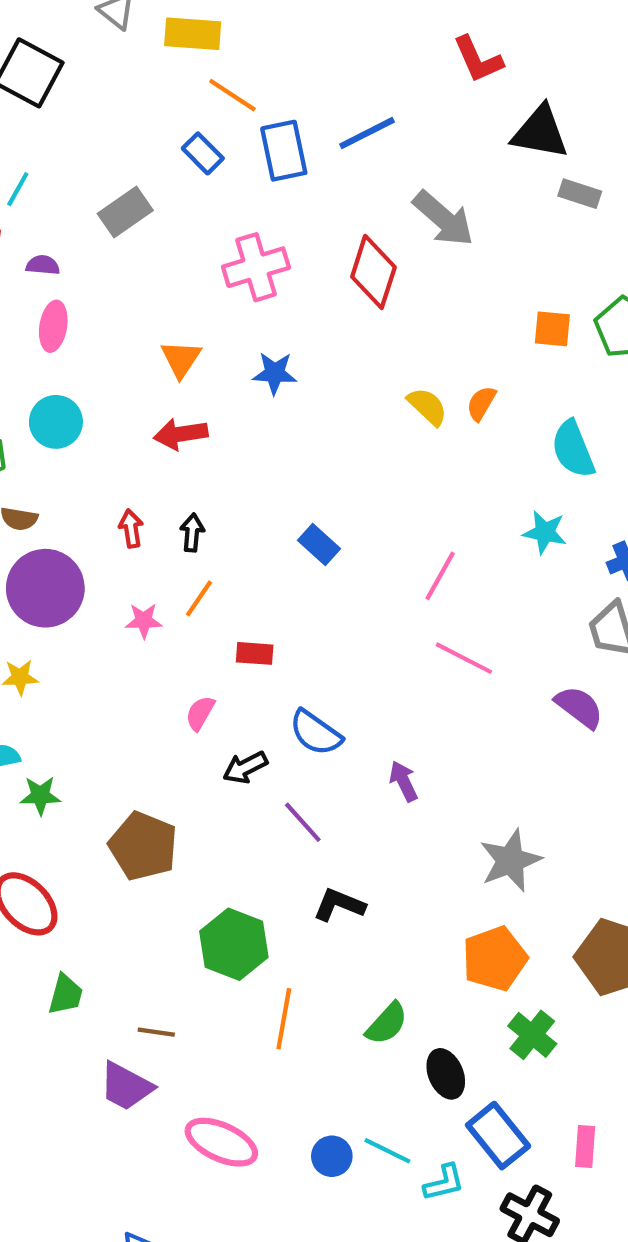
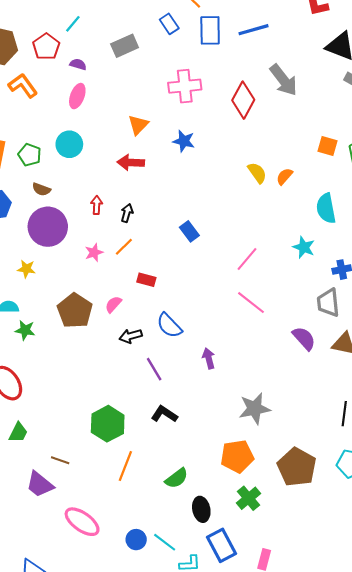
pink star: (144, 621) -> (94, 253), turned -30
brown pentagon: (143, 846) -> (75, 311), moved

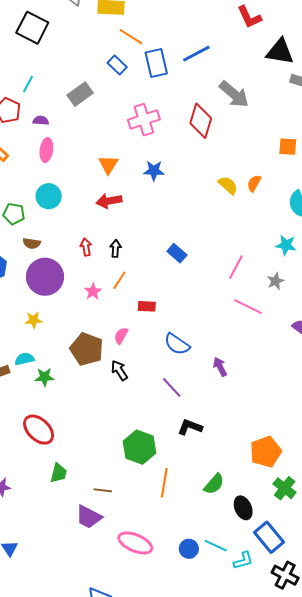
black arrow: (131, 336) -> (119, 370), moved, turned 85
gray star: (255, 409) -> (275, 281), moved, size x0.6

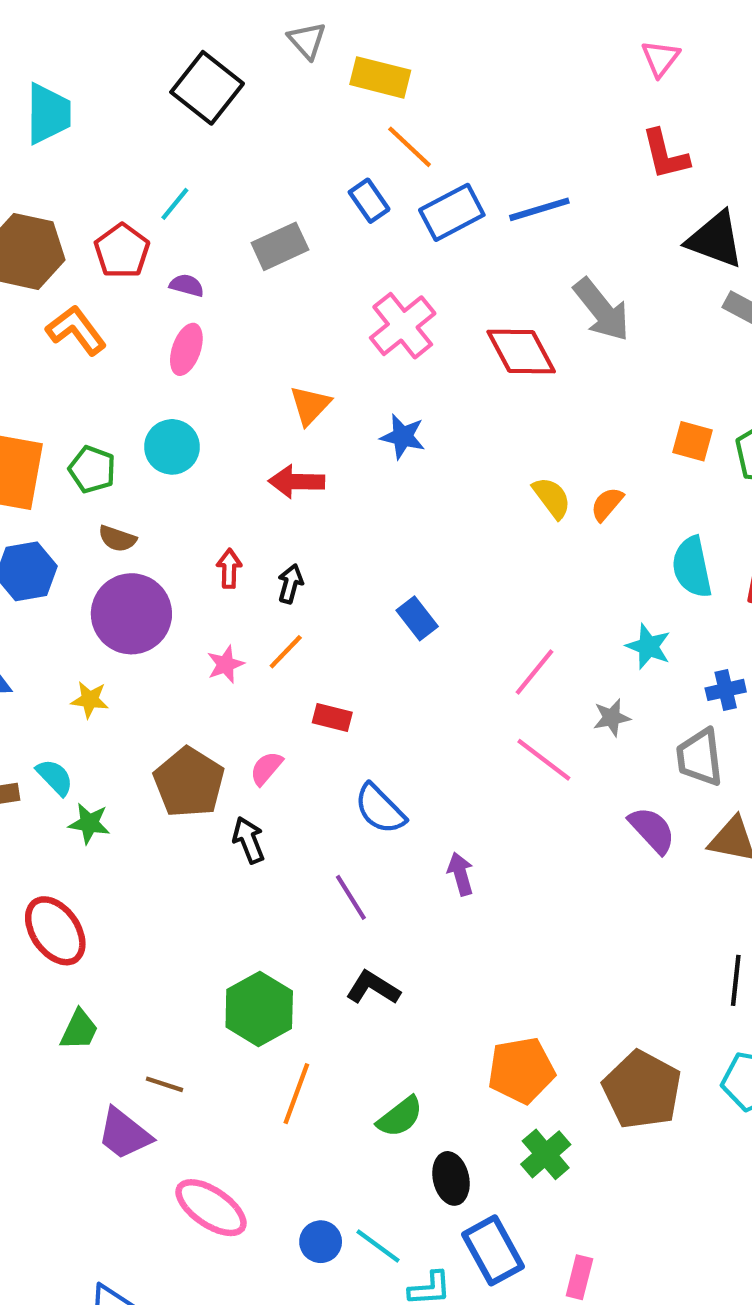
blue rectangle: (156, 63) -> (452, 212), turned 64
pink cross: (144, 120) -> (403, 326), turned -32
red diamond: (201, 121) -> (521, 352), turned -56
cyan semicircle: (24, 359) -> (55, 777), turned 48

